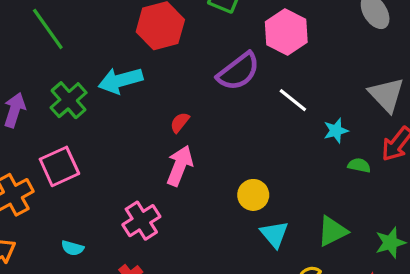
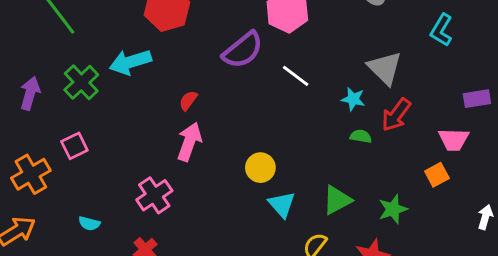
cyan star: (336, 131) -> (353, 99), moved, turned 30
pink square: (59, 166) -> (74, 146), size x0.7

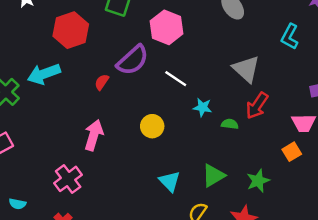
cyan star: (353, 99) -> (202, 107), moved
red semicircle: (188, 100) -> (102, 82), moved
yellow circle: (260, 168) -> (152, 126), moved

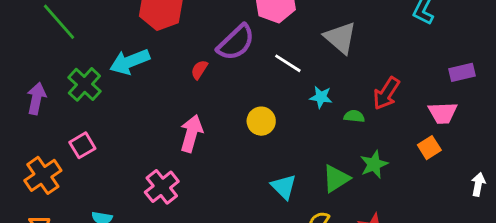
gray triangle: (246, 69) -> (340, 38), moved
green star: (258, 181) -> (374, 164), moved

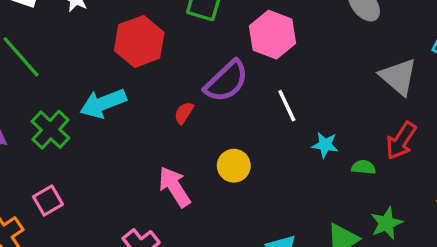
gray triangle: (340, 38) -> (398, 77), moved
white line: (288, 63) -> (287, 106), turned 32
yellow circle: (261, 121) -> (234, 166), moved
pink arrow: (191, 133) -> (175, 187), turned -48

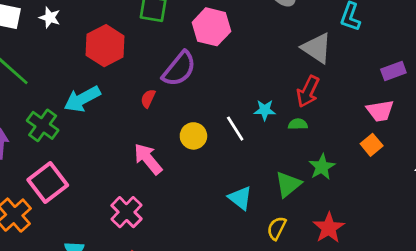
white line: (287, 106) -> (235, 129), moved
red arrow: (401, 141) -> (308, 92), moved
pink square: (48, 200) -> (48, 182), size x1.6

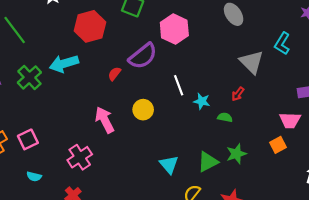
red arrow: (308, 92) -> (238, 94), size x0.6
white line: (235, 129) -> (179, 85), moved
pink square: (48, 182) -> (28, 139), moved, size x0.7

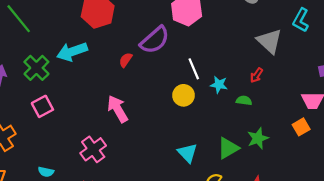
yellow circle: (143, 110) -> (183, 95), moved
pink square: (28, 139) -> (42, 106), moved

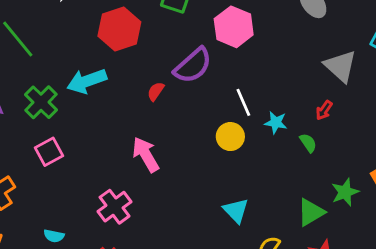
green semicircle: (244, 101) -> (308, 143), turned 48
green star: (258, 138) -> (345, 192), moved
green triangle: (228, 148) -> (311, 212), moved

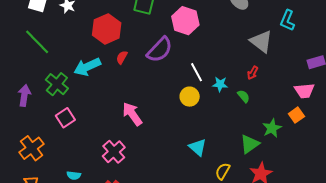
red semicircle: (156, 91) -> (122, 57), moved

